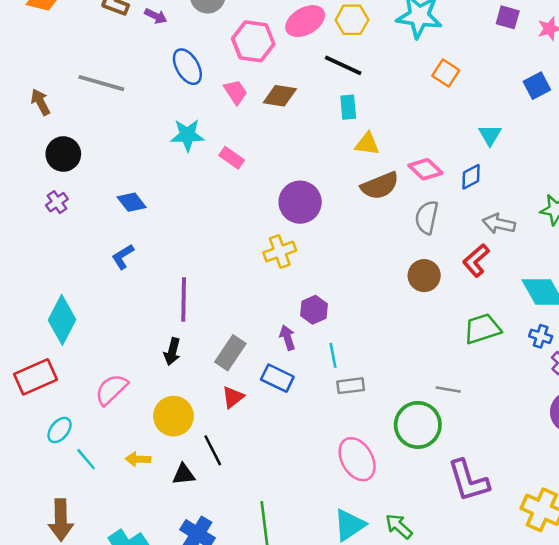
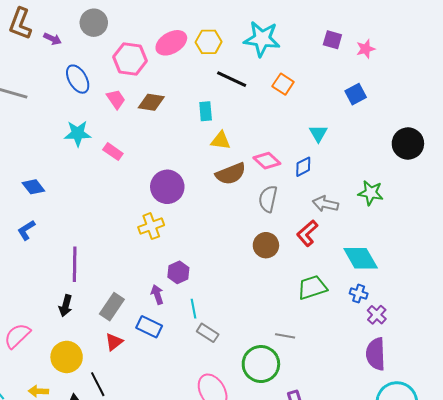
black line: (343, 65) -> (232, 79), moved
gray rectangle: (351, 386) -> (208, 333), turned 40

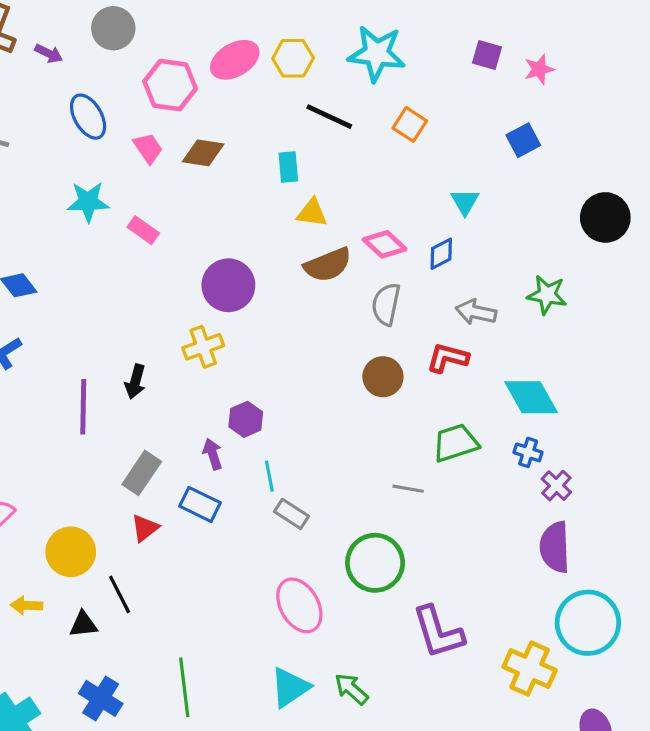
red L-shape: (307, 233) -> (448, 358), turned 56
black arrow: (66, 306) -> (135, 381), moved
gray line: (285, 336) -> (408, 489), moved

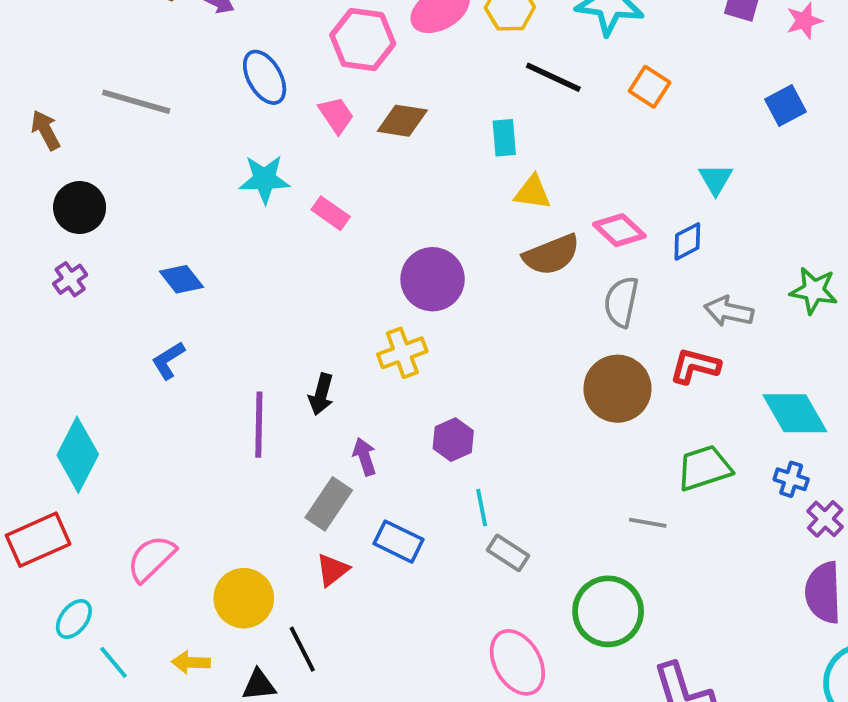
brown circle: (383, 377) -> (617, 389), size x1.4
purple arrow: (213, 454) -> (365, 457), moved

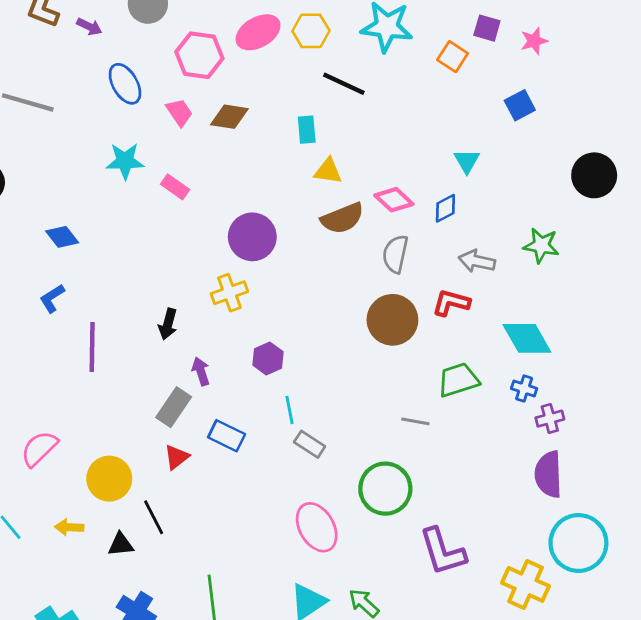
orange square: (650, 87) -> (453, 57), moved
purple line: (259, 425) -> (92, 347), moved
purple cross: (825, 519) -> (550, 419), turned 32

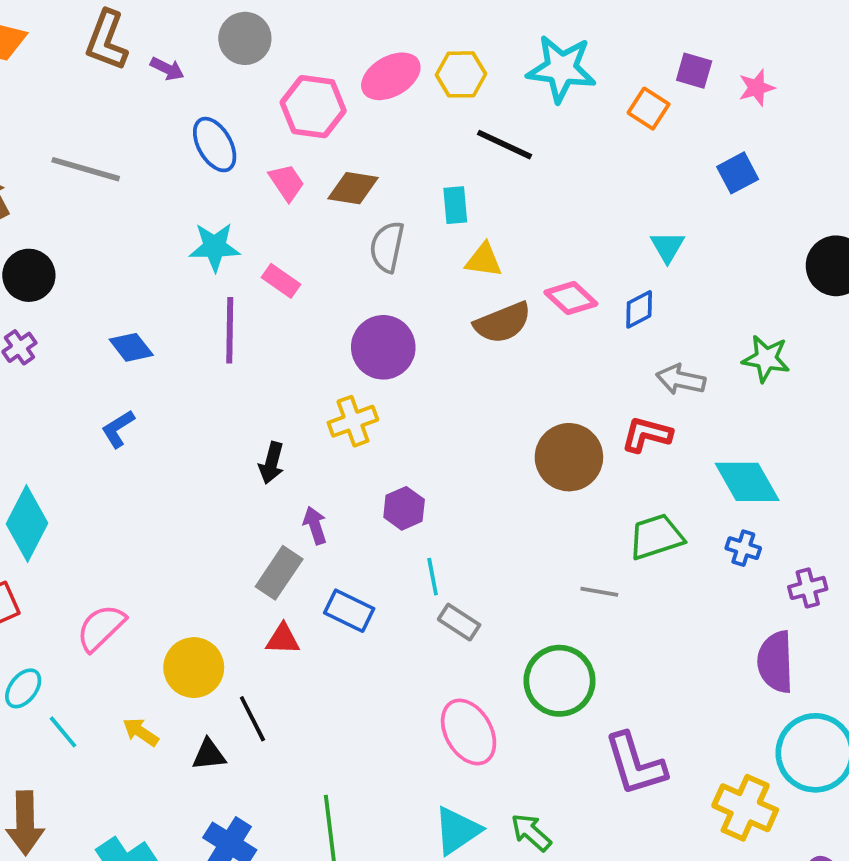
gray semicircle: (395, 254) -> (387, 247), moved
purple line: (92, 347) -> (230, 330), moved
purple cross: (550, 419) -> (808, 588), moved
red triangle: (176, 457) -> (283, 639), turned 40
yellow arrow: (69, 527) -> (141, 732), turned 32

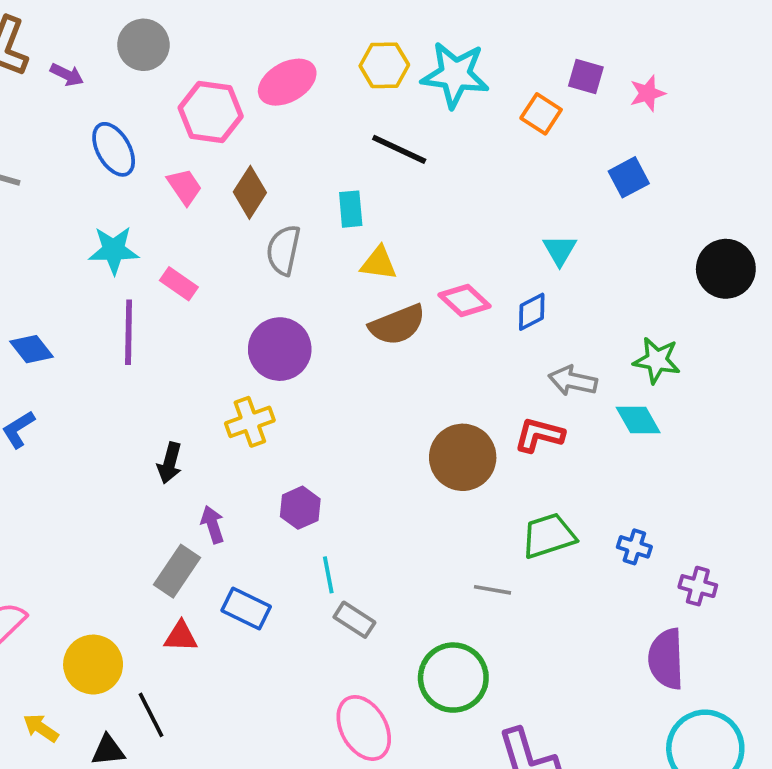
yellow hexagon: (461, 74) -> (384, 65), moved
brown diamond: (353, 188) -> (250, 192), turned -66
cyan diamond: (747, 482) -> (638, 420), moved, size x0.7
purple cross: (808, 588) -> (698, 586), turned 30

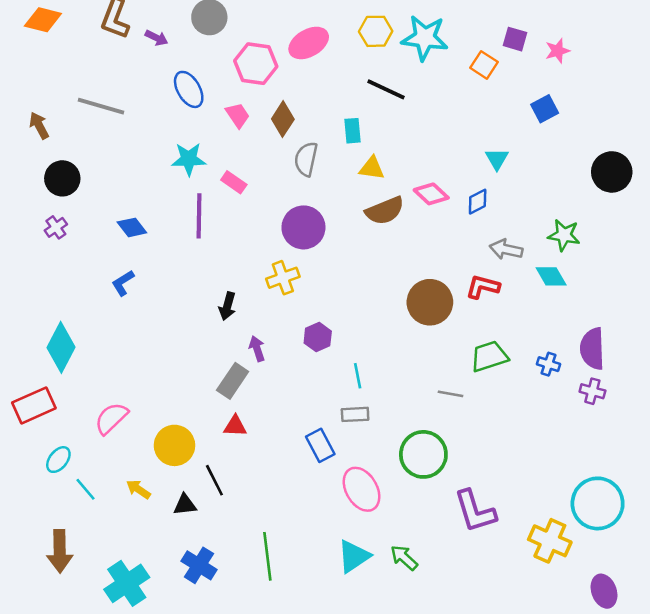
cyan line: (328, 575) -> (358, 376), moved
blue rectangle: (246, 609) -> (320, 445), moved, turned 36
gray rectangle: (354, 620) -> (355, 414), turned -36
purple semicircle: (666, 659) -> (592, 349), moved

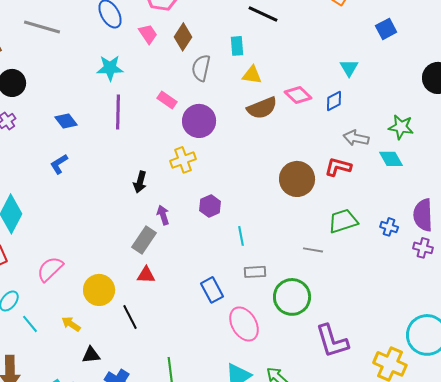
pink rectangle: (234, 182) -> (167, 100), moved
gray rectangle: (355, 414) -> (255, 272), moved
black triangle: (185, 505) -> (91, 355), moved

